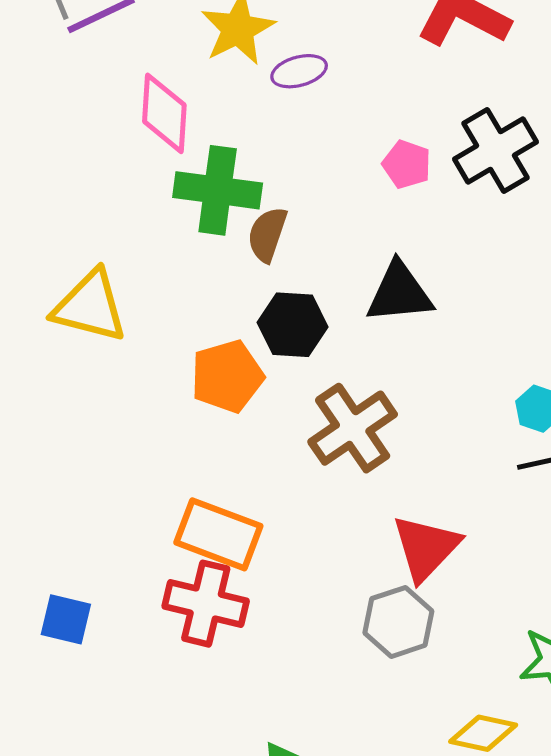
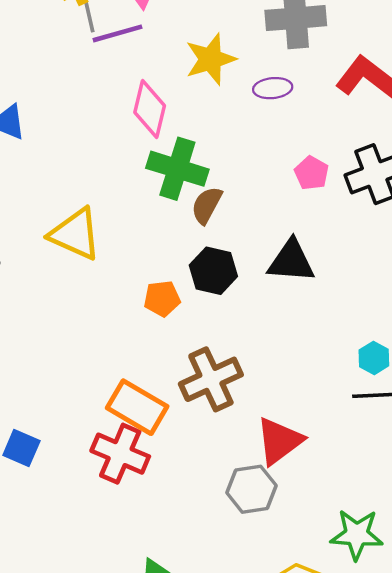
purple ellipse: (299, 71) -> (273, 88), moved
orange pentagon: (227, 376) -> (162, 299), size x0.7
brown cross: (353, 428) -> (211, 379), moved

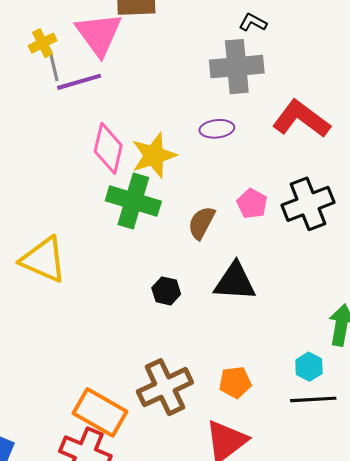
yellow star: (211, 59) -> (154, 155), moved
brown semicircle: (207, 205) -> (201, 223), moved
black hexagon: (213, 271) -> (166, 291), size x0.7
orange pentagon: (162, 299) -> (235, 382), moved

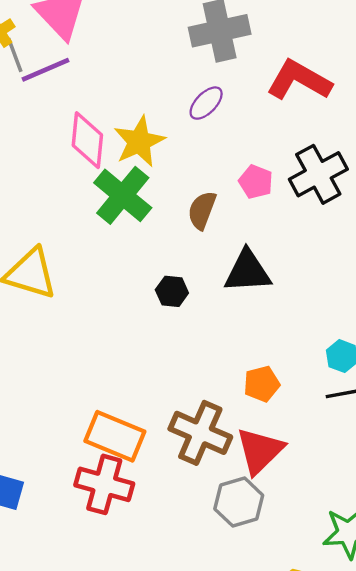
purple ellipse: (217, 129) -> (206, 103), turned -32
green cross: (133, 201) -> (123, 195), turned 30
brown cross: (165, 387) -> (200, 433), moved, turned -34

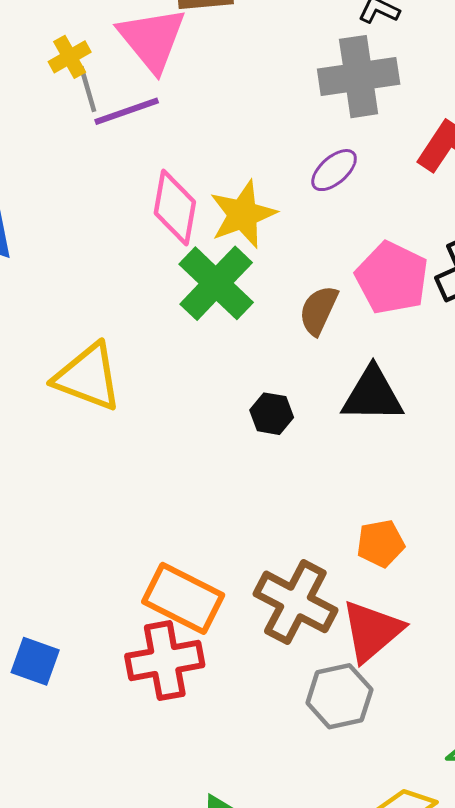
pink pentagon: (256, 182) -> (392, 278), size x1.6
red cross: (104, 484) -> (165, 661), turned -30

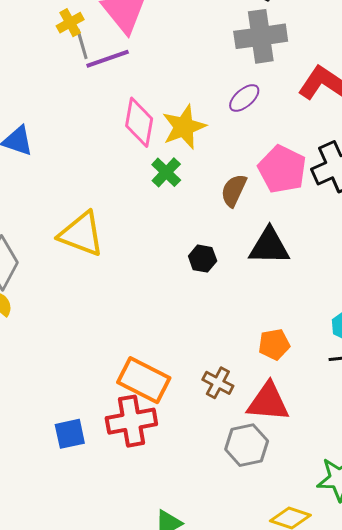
green cross: (216, 283) -> (166, 172), size x0.6
brown cross: (295, 602) -> (218, 383), size x0.6
red triangle: (372, 631) -> (268, 402), turned 45
blue square: (35, 661) -> (70, 434), moved, turned -32

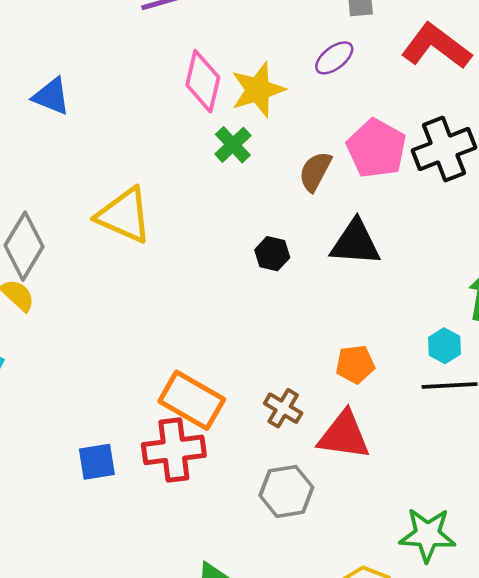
gray hexagon: (247, 445) -> (286, 491), moved

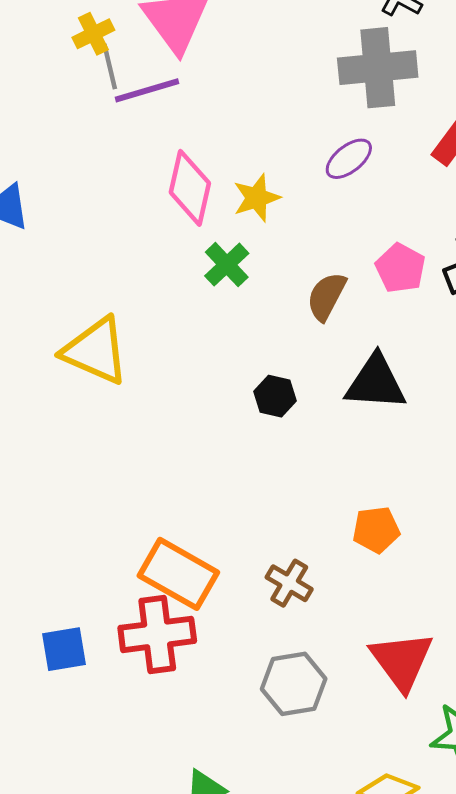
yellow star: (258, 90) -> (257, 198), size x0.7
pink pentagon: (376, 148) -> (400, 268), size x0.7
red triangle: (344, 435) -> (402, 661), moved, turned 46

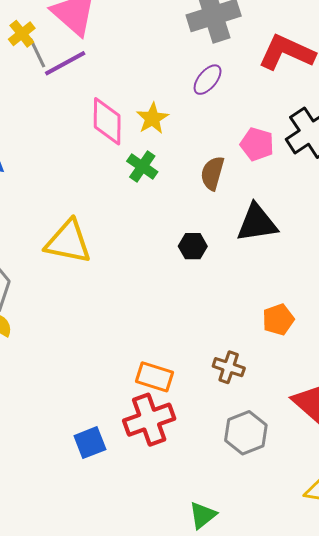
orange rectangle: (178, 574) -> (154, 377), size x0.7

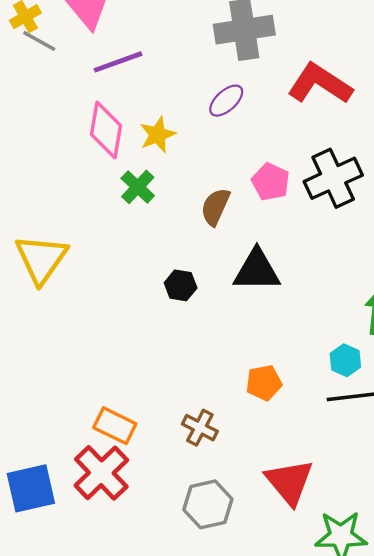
gray line: (37, 53) -> (39, 41), turned -44
purple line: (65, 63) -> (118, 62), moved
yellow triangle: (68, 242) -> (41, 259), turned 45
red cross: (149, 420) -> (101, 473), turned -33
blue square: (90, 443) -> (31, 488), size x1.4

